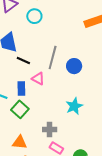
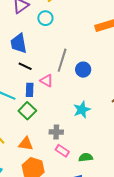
black line: (23, 60) -> (25, 66), moved

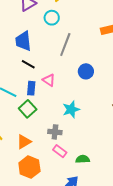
gray line: (62, 60) -> (65, 44), moved
cyan star: (82, 110) -> (71, 109), moved
orange triangle: (26, 144) -> (24, 142), turned -42

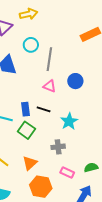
cyan circle: (52, 18) -> (31, 45), moved
black line: (28, 64) -> (44, 109), moved
pink triangle: (49, 80) -> (50, 86), moved
pink rectangle: (60, 151) -> (67, 172), moved

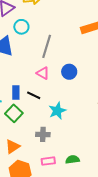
cyan circle: (31, 45) -> (21, 27), moved
pink rectangle: (67, 172) -> (48, 161), turned -40

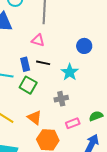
blue circle: (69, 72) -> (84, 46), moved
pink triangle: (43, 73) -> (38, 40), moved
orange triangle: (13, 146) -> (35, 117), turned -35

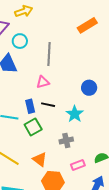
pink triangle: (38, 40) -> (43, 82), turned -32
green square: (28, 85) -> (33, 127), turned 30

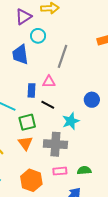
blue rectangle: (30, 106) -> (32, 90), moved
gray cross: (66, 140) -> (55, 144), size x1.6
orange triangle: (40, 159) -> (25, 143), moved

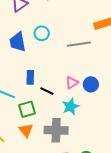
cyan circle: (38, 36) -> (42, 33), moved
gray line: (62, 56) -> (79, 44), moved, turned 65
pink triangle: (49, 82) -> (72, 83), moved, turned -32

